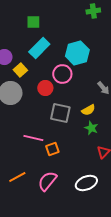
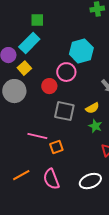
cyan rectangle: (39, 48) -> (29, 43), moved
pink semicircle: (47, 181) -> (51, 179), turned -60

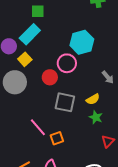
pink line: (37, 136) -> (38, 127), turned 36

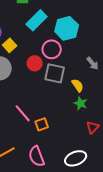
cyan rectangle: (30, 34) -> (37, 20), moved
yellow semicircle: (93, 99) -> (78, 85), turned -96
gray square: (65, 102) -> (55, 73), moved

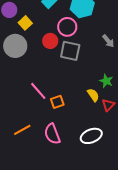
yellow semicircle: (78, 85) -> (93, 95), moved
green star: (81, 103) -> (106, 81), moved

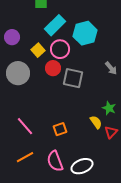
yellow square: (25, 23) -> (38, 50), moved
pink circle: (67, 27) -> (60, 49), moved
pink line: (38, 91) -> (25, 126), moved
white ellipse: (91, 136) -> (82, 166), moved

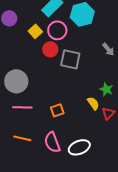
gray circle: (18, 73) -> (16, 81), moved
pink line: (25, 126) -> (22, 107), turned -48
orange line: (25, 157) -> (22, 138), turned 42

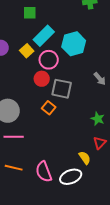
yellow square: (35, 31) -> (27, 51), moved
yellow semicircle: (93, 103) -> (85, 158), moved
orange square: (57, 110) -> (49, 108), moved, turned -32

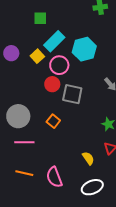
orange square: (49, 108) -> (53, 121), moved
yellow semicircle: (85, 158) -> (88, 158), moved
white ellipse: (71, 177) -> (92, 187), moved

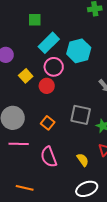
yellow square: (37, 56) -> (26, 76), moved
gray square: (72, 94) -> (81, 115), moved
orange line: (24, 173) -> (25, 188), moved
pink semicircle: (54, 177) -> (49, 157), moved

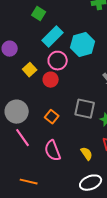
green square: (35, 20) -> (39, 14), turned 32
pink line: (19, 144) -> (23, 138), turned 54

